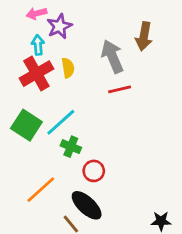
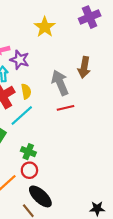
purple star: (59, 26) -> (20, 60), turned -30
cyan line: (61, 122) -> (22, 116), moved
red circle: (94, 171) -> (29, 170), moved

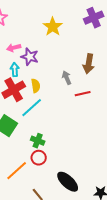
gray arrow: (60, 83) -> (67, 78), size x0.6
red line: (66, 108) -> (83, 94), moved
black ellipse: (40, 196) -> (68, 182), moved

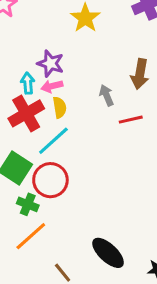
pink arrow: (14, 48) -> (52, 86), moved
green cross: (38, 141) -> (28, 204), moved
red circle: (39, 158) -> (50, 180), moved, size x1.5

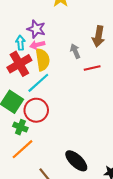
yellow semicircle: (60, 107) -> (43, 60), size x1.5

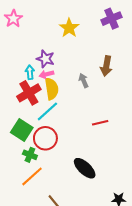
red line: (92, 68) -> (100, 123), moved
black ellipse: (76, 161) -> (85, 168), moved

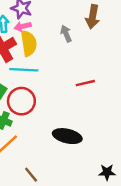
cyan line: (47, 111) -> (24, 70), turned 45
black ellipse: (85, 168) -> (67, 136), turned -30

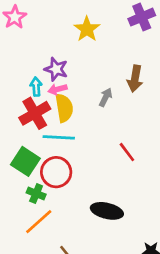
gray arrow: (66, 34) -> (106, 97), turned 49
red line: (85, 83) -> (127, 152), turned 66

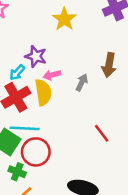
cyan arrow: (36, 87) -> (17, 72), turned -133
pink arrow: (57, 89) -> (52, 75), moved
cyan line: (59, 137) -> (25, 128), moved

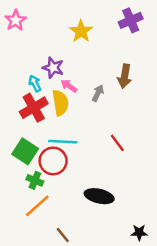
cyan arrow: (17, 72) -> (35, 83), turned 112
pink arrow: (52, 75) -> (69, 86), turned 49
cyan line: (25, 128) -> (63, 142), moved

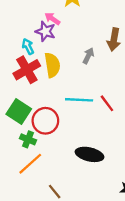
pink arrow: (69, 86) -> (52, 19), moved
cyan line: (63, 142) -> (79, 100), moved

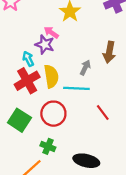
cyan line: (79, 100) -> (76, 88), moved
red circle: (45, 121) -> (53, 114), moved
green cross: (28, 139) -> (48, 146), moved

